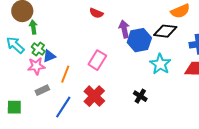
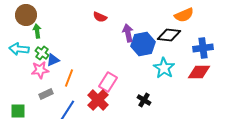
cyan arrow: (15, 45) -> (19, 49), turned -36
pink rectangle: (97, 60) -> (108, 82), moved

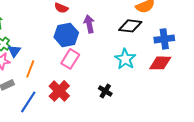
blue hexagon: (143, 44) -> (66, 35), moved
blue triangle: (53, 60) -> (14, 51), turned -32
pink rectangle: (108, 82) -> (70, 59), moved

